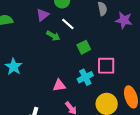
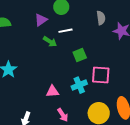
white line: (68, 24) -> (65, 31), turned -56

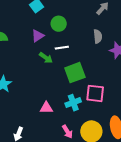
green square: (80, 55) -> (75, 73), size x1.5
pink arrow: (63, 115) -> (67, 132), moved

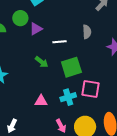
green circle: (59, 24) -> (20, 18), moved
gray semicircle: (98, 36) -> (87, 32), moved
green arrow: (46, 58) -> (42, 62), moved

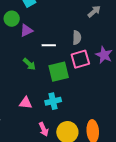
pink square: (91, 89) -> (80, 59), moved, turned -30

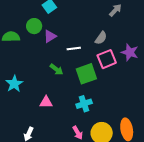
gray semicircle: (77, 38) -> (101, 38), turned 40
pink triangle: (26, 103) -> (46, 102), moved

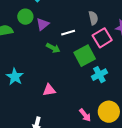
gray semicircle: (101, 38) -> (93, 18), turned -40
green arrow: (56, 69) -> (53, 48), moved
cyan cross: (84, 104) -> (99, 75), moved

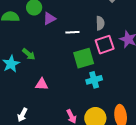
green arrow: (53, 48) -> (29, 54), moved

